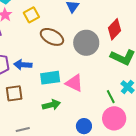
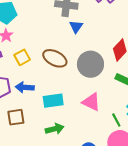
yellow square: (31, 15) -> (22, 57), moved
pink triangle: (74, 83) -> (91, 102), moved

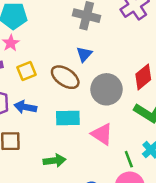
blue triangle: (76, 27) -> (84, 54), moved
cyan rectangle: (53, 101) -> (68, 118), moved

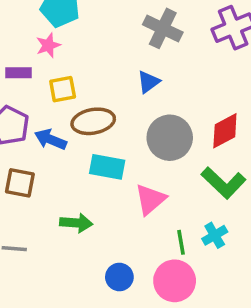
brown ellipse: (65, 77) -> (93, 121), moved, turned -56
pink triangle: (102, 134) -> (150, 199), turned 35

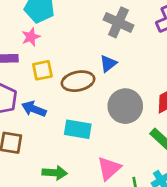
brown ellipse: (93, 121) -> (78, 81), moved
pink triangle: (150, 199) -> (109, 168), moved

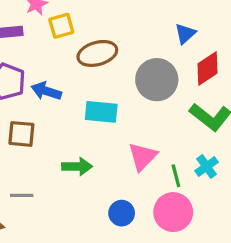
blue triangle: (108, 64) -> (185, 34), moved
yellow square: (42, 70) -> (61, 26), moved

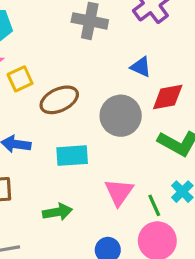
blue triangle: (185, 34) -> (141, 67), turned -45
red diamond: (207, 69) -> (168, 97), turned 32

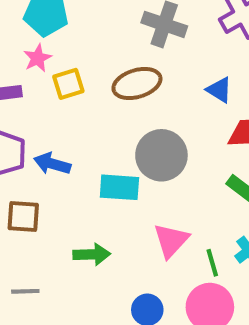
brown ellipse: (59, 100) -> (137, 83), moved
gray circle: (121, 116) -> (161, 155), moved

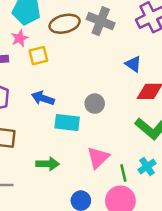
brown ellipse: (137, 83) -> (65, 24), moved
gray circle: (161, 155) -> (95, 104), size x0.6
blue arrow: (52, 164) -> (43, 98), moved

